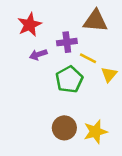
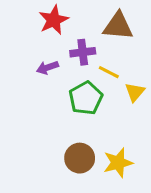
red star: (30, 25) -> (54, 20), moved

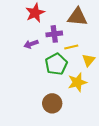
yellow line: (109, 72) -> (71, 47), turned -40
yellow star: (118, 163) -> (77, 82), moved

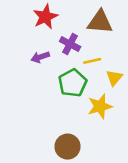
purple cross: (54, 34) -> (70, 44), turned 35
brown circle: (52, 103) -> (67, 147), moved

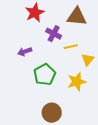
purple arrow: (40, 57) -> (25, 52), moved
green pentagon: (73, 83) -> (45, 75), moved

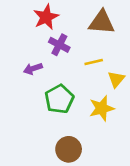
purple cross: (54, 34) -> (59, 45), moved

